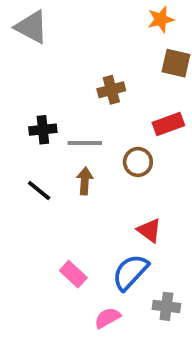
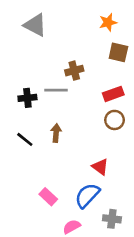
gray triangle: (31, 27) -> (35, 25), moved
gray line: (85, 143) -> (56, 90), moved
brown circle: (138, 162) -> (115, 120), moved

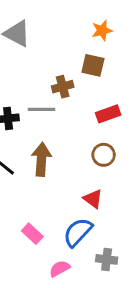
brown square: (118, 52) -> (93, 65), moved
brown circle: (115, 120) -> (104, 155), moved
brown arrow: (56, 133) -> (41, 159), size x1.5

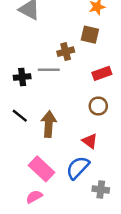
brown arrow: (41, 159) -> (49, 124), moved
pink rectangle: (32, 234) -> (41, 169), size x1.5
pink semicircle: (60, 269) -> (34, 197), moved

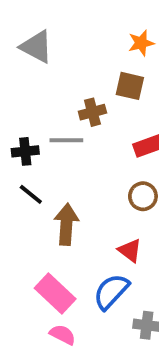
black line: (20, 116) -> (31, 194), moved
pink semicircle: (34, 197) -> (63, 335), moved, turned 56

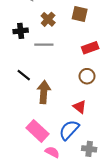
brown cross: (92, 112) -> (48, 19), moved, turned -32
black cross: (25, 151) -> (21, 31), moved
pink semicircle: (63, 335) -> (52, 152), moved

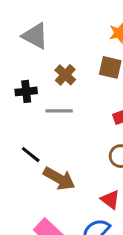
brown arrow: (44, 92) -> (59, 179), turned 115

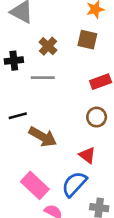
black line: (31, 155) -> (18, 116), turned -54

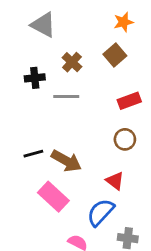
brown square: (87, 40) -> (115, 55), turned 36
black line: (18, 116) -> (33, 154), moved
pink rectangle: (35, 185) -> (53, 197), moved

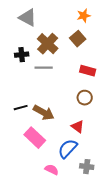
brown cross: (72, 62) -> (48, 44), size x1.5
red rectangle: (129, 101) -> (88, 71), turned 35

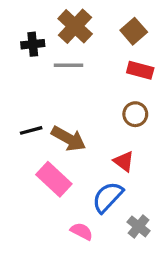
brown square: (78, 39) -> (134, 31), moved
gray cross: (87, 167) -> (139, 226), turned 32

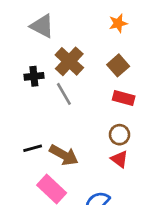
gray line: (69, 65) -> (64, 94), turned 60
red triangle: (124, 161) -> (119, 159), moved

